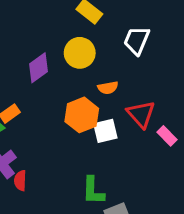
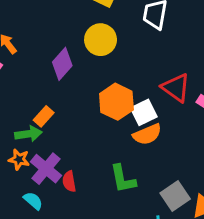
orange semicircle: (108, 88) -> (147, 134), moved, size x1.4
green L-shape: (93, 191) -> (123, 179), moved

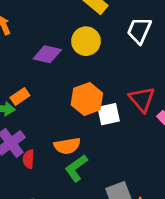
purple diamond: (62, 64) -> (47, 54), turned 48
orange semicircle: (147, 134) -> (67, 146), moved
green L-shape: (123, 179) -> (76, 168), turned 52

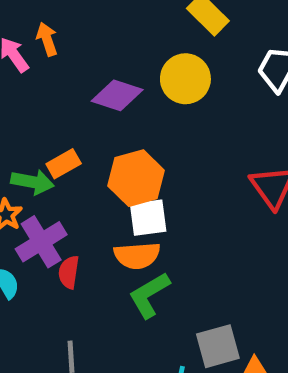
orange hexagon: (87, 99) -> (136, 178), moved
white square: (109, 114) -> (148, 218), moved

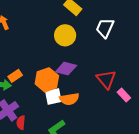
purple diamond: (117, 95) -> (66, 69), moved
orange semicircle: (137, 256) -> (69, 99), moved

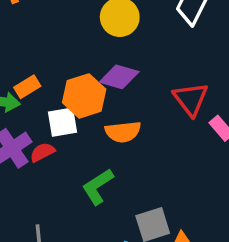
white square: (53, 97) -> (63, 122), moved
red semicircle: (21, 123) -> (42, 152), moved, turned 56

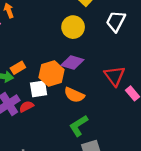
orange semicircle: (123, 132) -> (74, 95), turned 30
green L-shape: (98, 187) -> (79, 126), moved

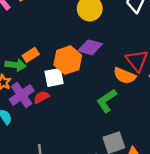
orange semicircle: (74, 95) -> (125, 76), moved
green L-shape: (79, 126) -> (107, 101), moved

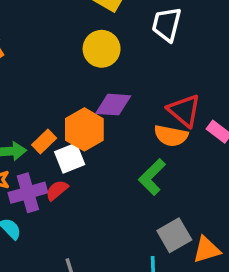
orange rectangle: (31, 55) -> (44, 141), moved
purple cross: (22, 95) -> (28, 193), turned 30

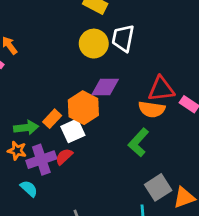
white trapezoid: (167, 24) -> (123, 38), moved
red triangle: (184, 111) -> (161, 89), turned -44

